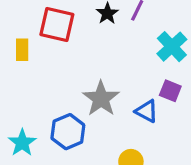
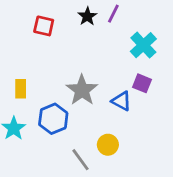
red square: (57, 24) -> (44, 26), size x0.7
yellow rectangle: (22, 50) -> (21, 89), moved

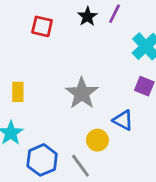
blue triangle: (122, 101) -> (123, 120), moved
blue hexagon: (53, 119) -> (42, 160), moved
yellow circle: (108, 145) -> (97, 140), moved

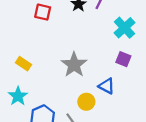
yellow rectangle: (18, 92) -> (24, 64), turned -56

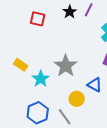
cyan star: (18, 96) -> (41, 79), moved

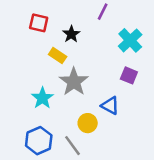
black star: (70, 12) -> (71, 34), moved
yellow rectangle: (21, 65) -> (58, 55), moved

